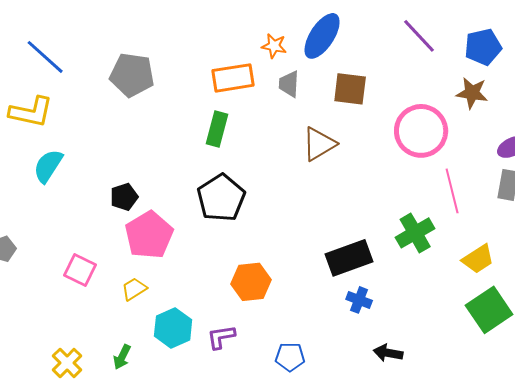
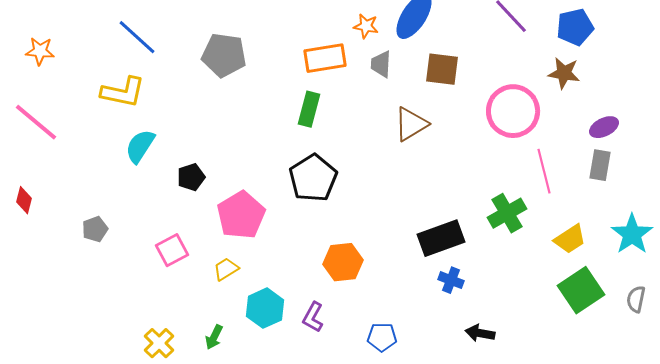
black pentagon: (124, 197) -> (191, 177), moved
pink square: (80, 270) -> (172, 250), turned 36
purple L-shape: (221, 337) -> (313, 317), turned -52

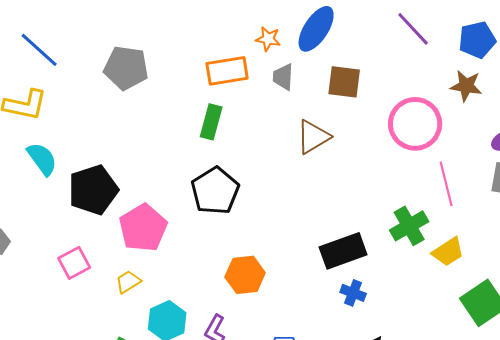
cyan semicircle: (140, 146) -> (42, 159), turned 111
black pentagon: (191, 177) -> (93, 190), size x1.8
yellow trapezoid: (570, 239) -> (448, 252), moved

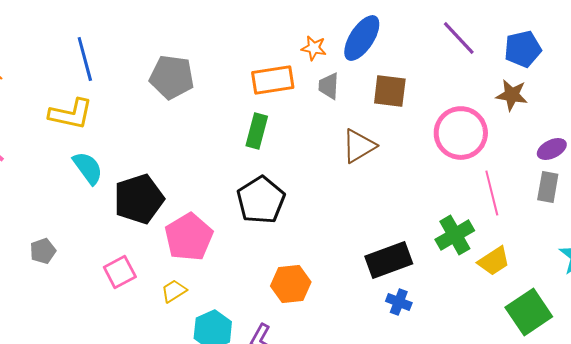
blue line: (39, 50) -> (85, 59), turned 33

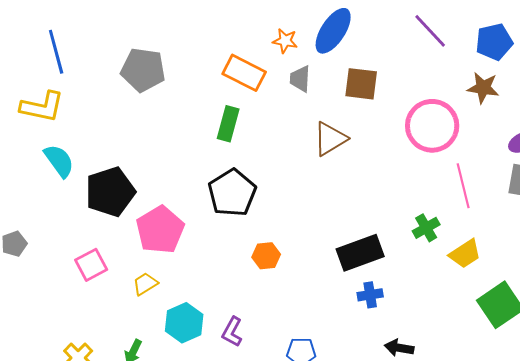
orange rectangle: (273, 80) -> (244, 73), turned 36
green cross: (455, 235) -> (426, 228), size x0.7
orange hexagon: (291, 284) -> (266, 256), moved, size x0.7
blue cross: (399, 302) -> (370, 295), turned -30

